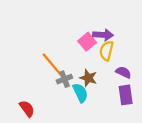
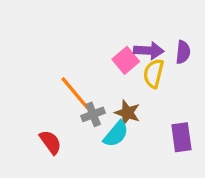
purple semicircle: (123, 72) -> (183, 52), moved, turned 70
cyan semicircle: (80, 93) -> (116, 134), turned 66
red semicircle: (27, 109) -> (50, 142), moved

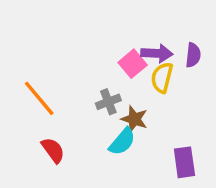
orange line: (75, 93) -> (39, 98), moved
gray cross: (93, 114) -> (108, 102), moved
purple rectangle: (181, 137) -> (184, 162), moved

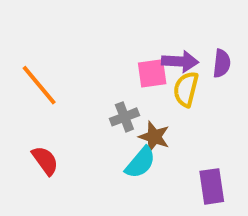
pink square: (133, 64) -> (152, 73), turned 32
orange line: (39, 98) -> (39, 85), moved
red semicircle: (53, 150) -> (45, 161), moved

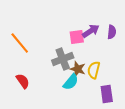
purple arrow: (180, 61) -> (91, 31), turned -36
yellow semicircle: (186, 89) -> (94, 70), moved
gray cross: (124, 117) -> (63, 59), size x1.5

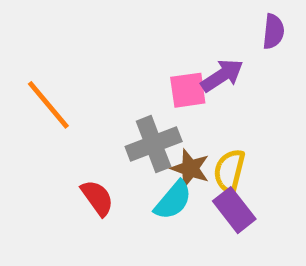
purple semicircle: (112, 32) -> (273, 31), moved
red semicircle: (23, 81) -> (97, 198), moved
purple rectangle: (107, 94) -> (234, 210), moved, turned -30

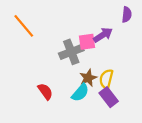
orange line: (48, 105) -> (24, 26), moved
gray cross: (154, 144) -> (71, 52), moved
brown star: (190, 168) -> (88, 78), turned 30

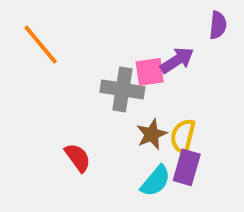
gray cross: (71, 52) -> (122, 89), turned 30
cyan semicircle: (80, 93) -> (156, 181), moved
purple rectangle: (109, 97) -> (187, 167), turned 54

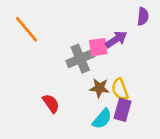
gray cross: (122, 89) -> (80, 59), turned -32
brown star: (152, 134) -> (99, 88), turned 30
yellow semicircle: (183, 136) -> (120, 89), turned -35

